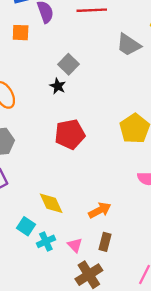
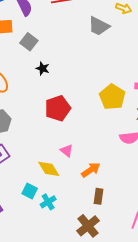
gray square: (68, 64) -> (29, 42), moved
pink triangle: (75, 245) -> (67, 151), moved

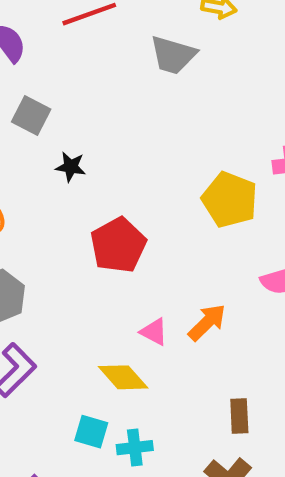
orange arrow: (91, 170) -> (207, 322), moved
cyan cross: (48, 202) -> (135, 448), turned 35

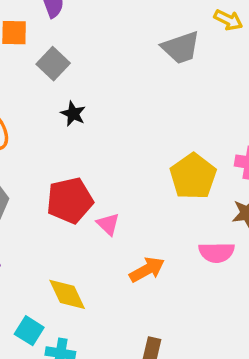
gray trapezoid: (173, 55) -> (181, 48), turned -51
red pentagon: (118, 245) -> (70, 200), moved
pink triangle: (154, 332) -> (108, 224), moved

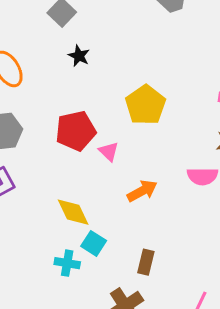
yellow pentagon: (193, 176) -> (145, 105), moved
cyan square: (29, 331) -> (94, 243), moved

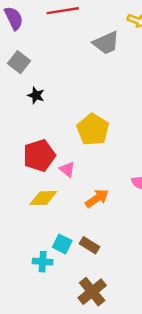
yellow diamond: (73, 212) -> (43, 198), moved, turned -60
brown rectangle: (146, 262) -> (90, 245), moved, turned -66

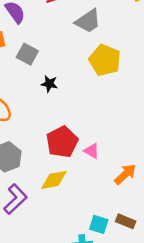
gray trapezoid: (106, 43) -> (88, 21), moved
yellow pentagon: (93, 130) -> (105, 60), moved
yellow diamond: (43, 198) -> (54, 180), moved

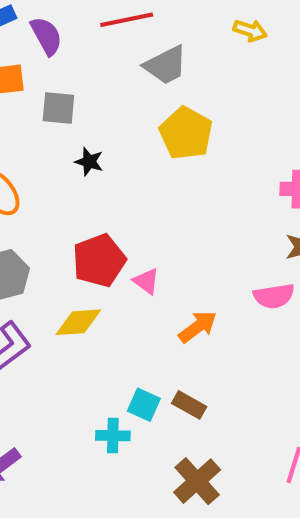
gray square: (27, 54) -> (58, 108), turned -30

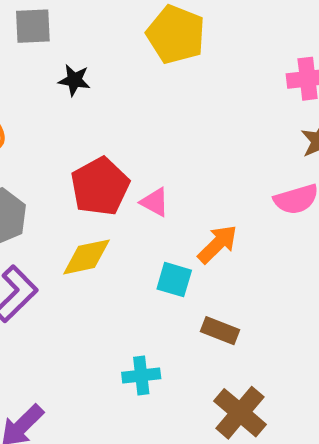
cyan square: (144, 405) -> (174, 280), moved

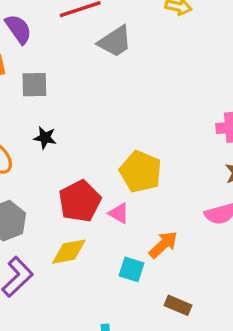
yellow pentagon: (176, 34) -> (141, 172), moved
black star: (74, 80) -> (45, 138), moved
brown rectangle: (220, 331) -> (178, 305), moved

